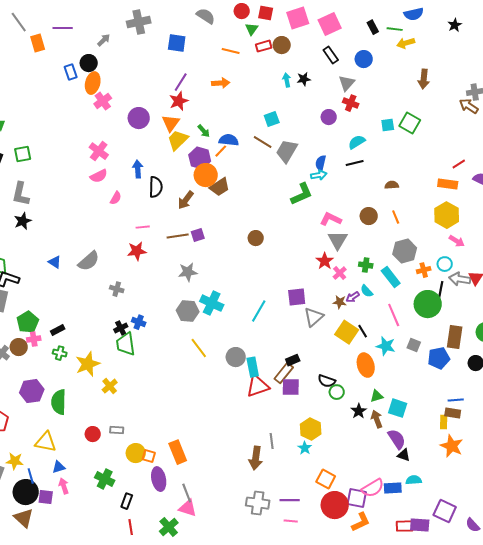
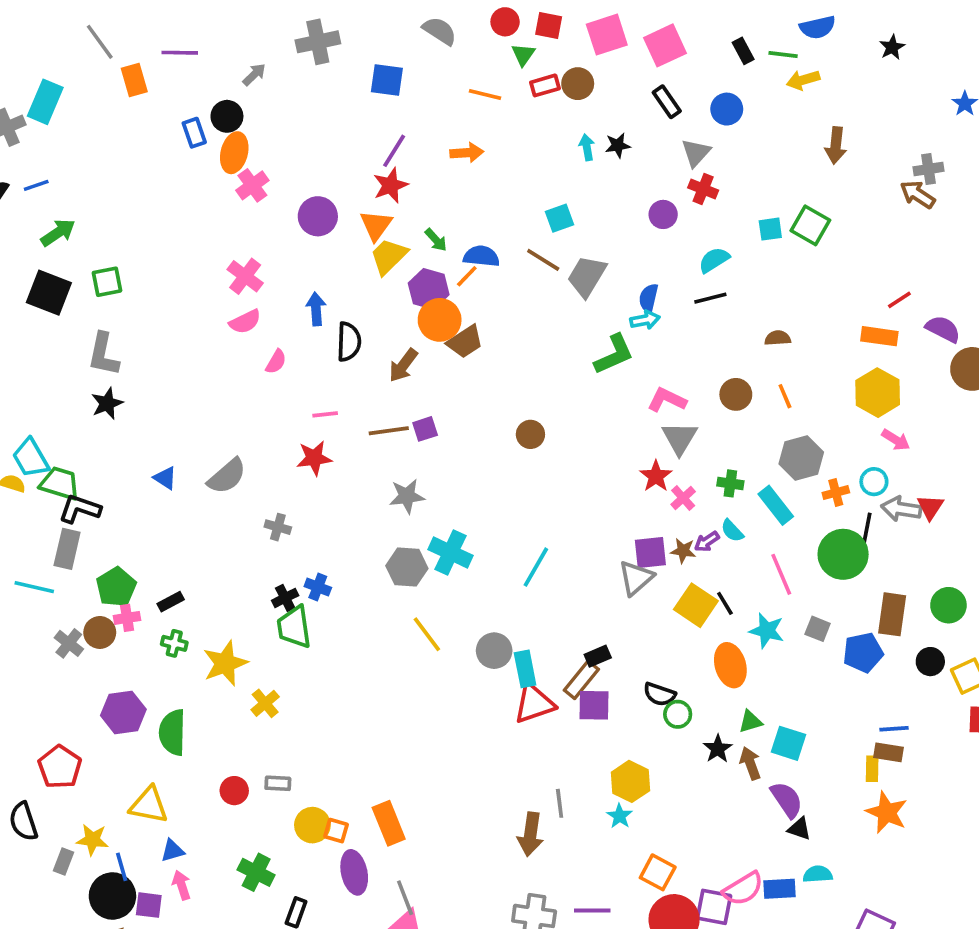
purple square: (297, 297) -> (650, 552), moved

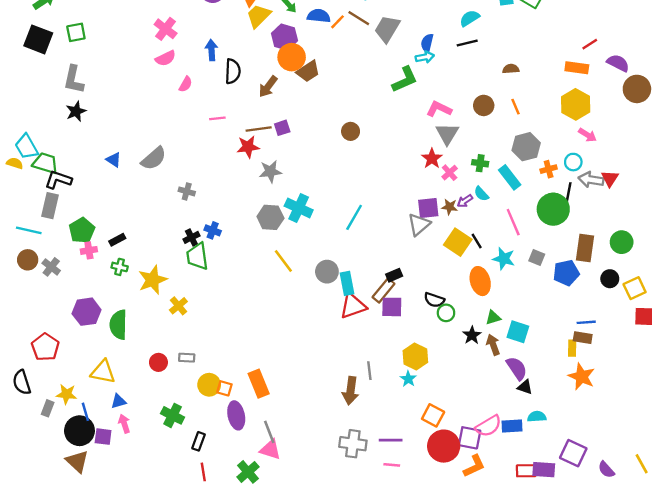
orange line: (467, 276) -> (338, 22), moved
red star: (314, 458) -> (248, 147), moved
brown circle: (100, 632) -> (28, 260), moved

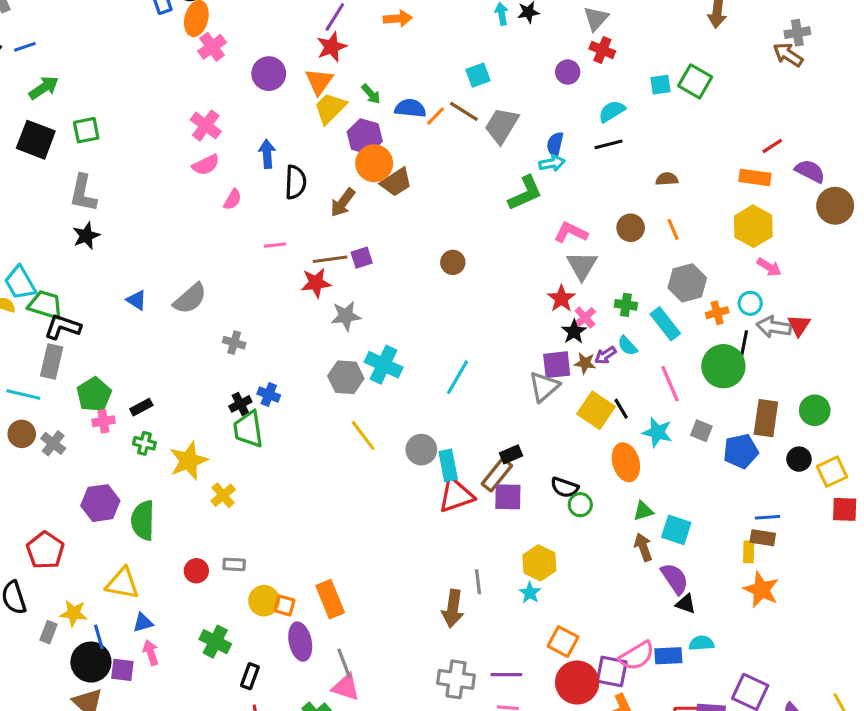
black star: (472, 335) -> (574, 332), moved

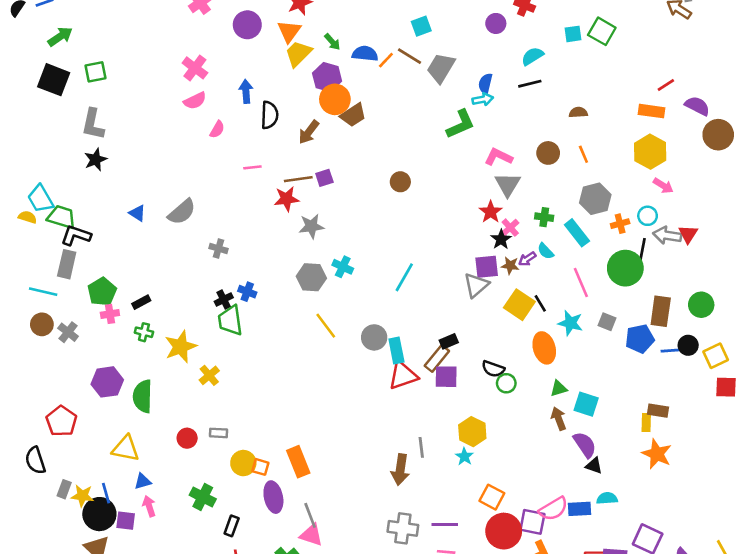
cyan cross: (384, 365) -> (343, 267), size x0.7
blue line: (767, 517) -> (671, 351), moved
yellow star: (74, 613) -> (82, 496), moved

